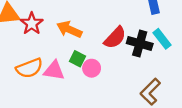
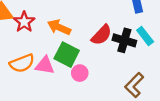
green square: (77, 59) -> (67, 55), size x1.6
pink circle: (92, 68) -> (80, 73), moved

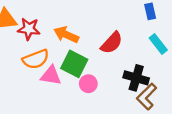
red star: (24, 22) -> (29, 29), turned -30
black cross: (124, 40) -> (136, 78), moved
orange semicircle: (22, 63) -> (36, 59), moved

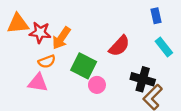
orange arrow: (66, 35) -> (61, 38), moved, turned -80
orange semicircle: (36, 59) -> (47, 61), size x0.7
pink triangle: (51, 76) -> (38, 83), moved

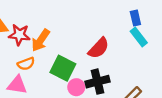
cyan rectangle: (164, 47) -> (139, 37), moved
black cross: (143, 79) -> (97, 82), moved, turned -30

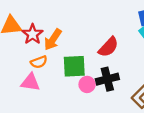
red star: (19, 35) -> (33, 34), turned 30
green square: (63, 68) -> (74, 66), turned -30

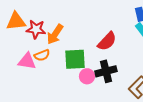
red star: (33, 34) -> (36, 29), turned -30
pink triangle: (30, 82) -> (27, 61), moved

